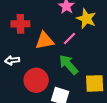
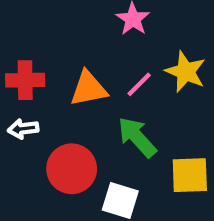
yellow star: (86, 19) -> (186, 72), moved
red cross: (20, 24) -> (25, 80), moved

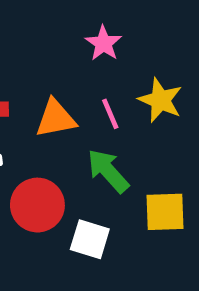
pink line: (139, 84) -> (110, 114), turned -68

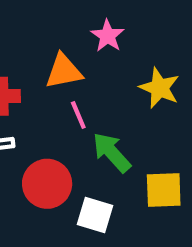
pink line: (110, 114) -> (78, 115), moved
orange triangle: (56, 118) -> (64, 71), moved

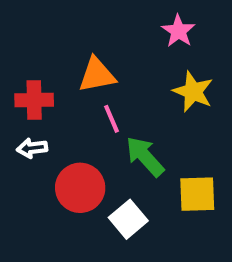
pink star: (107, 36) -> (178, 31), moved
white square: (95, 215) -> (128, 219), turned 33

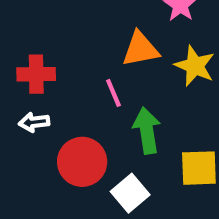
orange triangle: (97, 75) -> (140, 49), moved
green arrow: (145, 156) -> (147, 131), turned 33

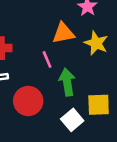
white square: (130, 193) -> (72, 120), moved

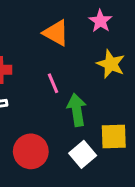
orange triangle: (63, 33) -> (56, 33), moved, turned 40
red circle: (28, 101) -> (31, 151), moved

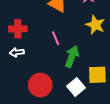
green arrow: (77, 110) -> (72, 56), turned 30

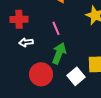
white arrow: (17, 52) -> (26, 42), moved
green arrow: (72, 56) -> (59, 53), moved

